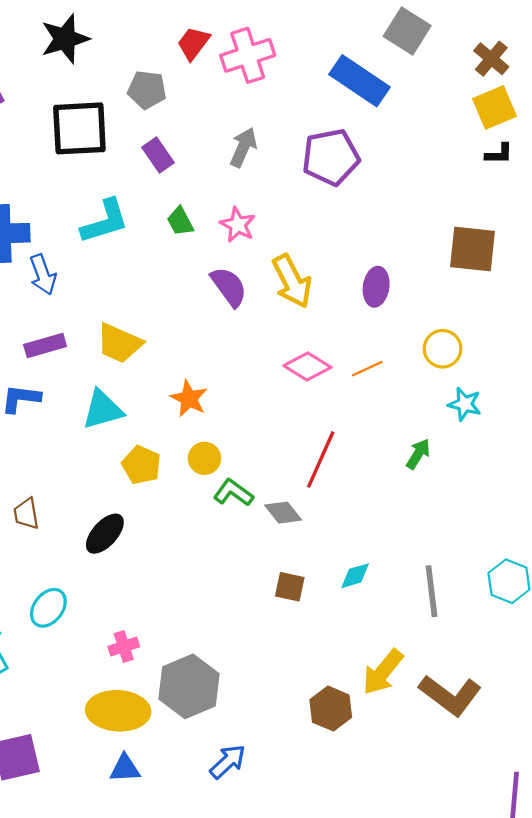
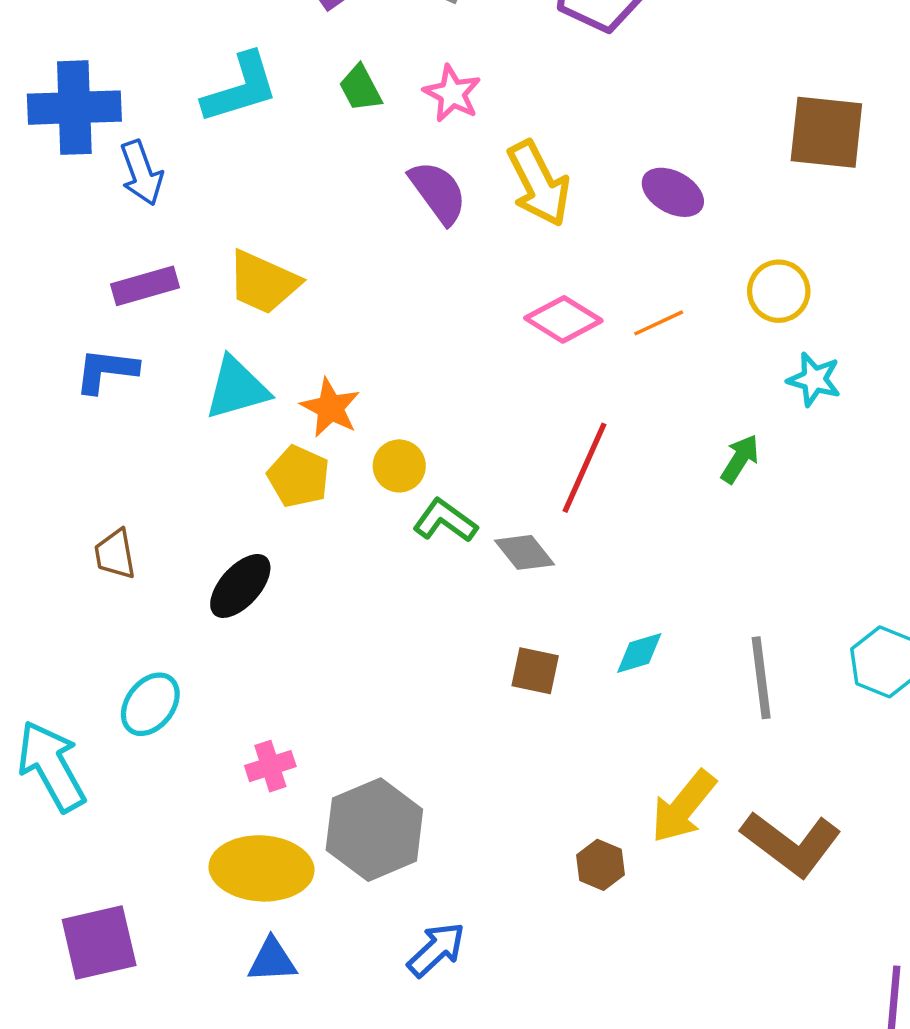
purple ellipse: (376, 287) -> (673, 192), turned -69
orange star: (189, 399) -> (330, 408), moved
brown hexagon: (331, 709) -> (600, 865), size x0.7

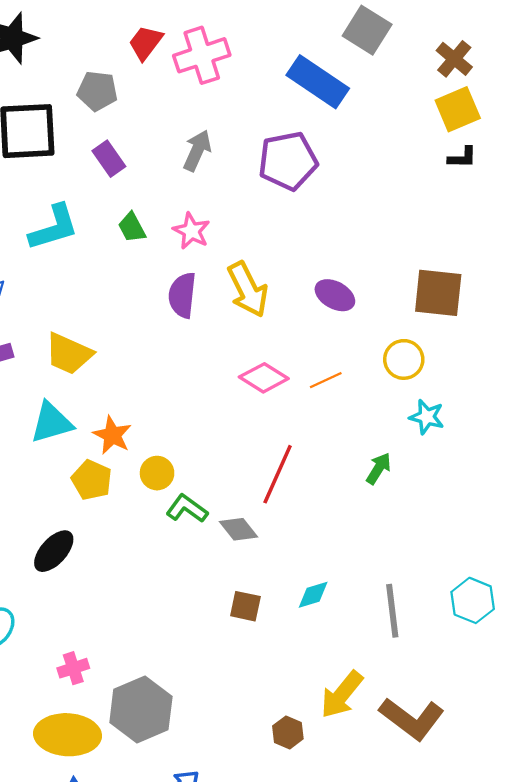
brown square: (826, 132) -> (438, 293), moved
purple semicircle: (438, 192) -> (182, 295), turned -138

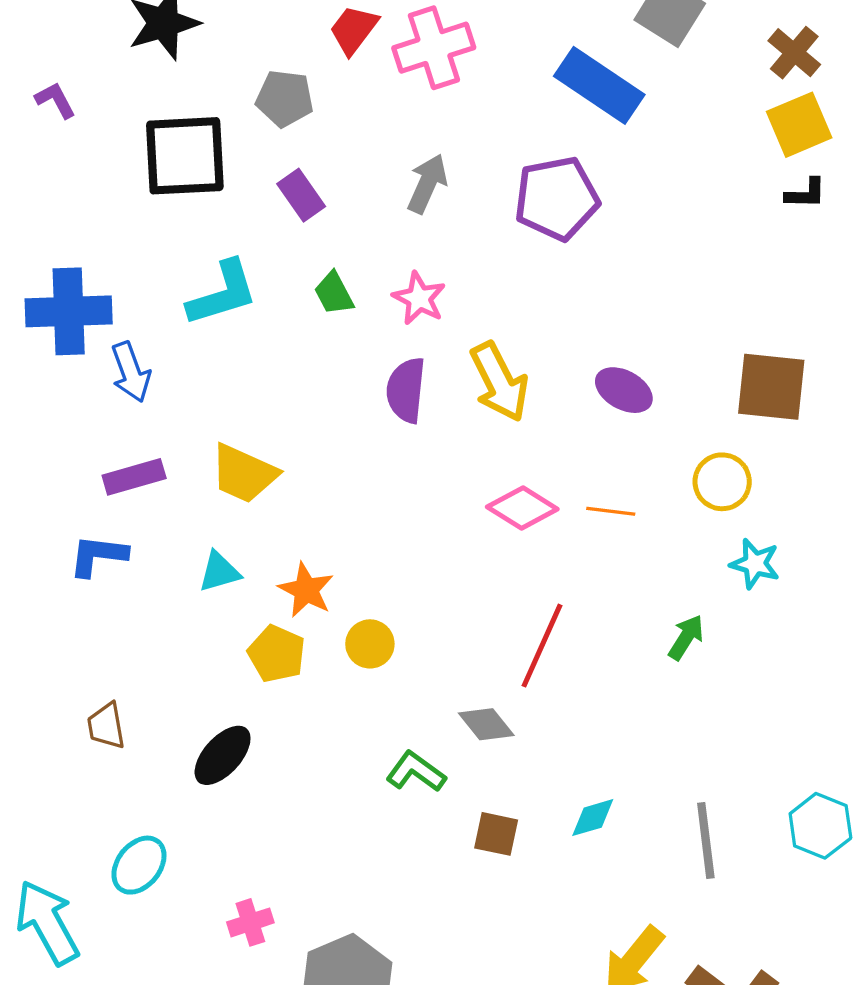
orange line: (326, 380) -> (611, 511), turned 32
cyan triangle: (51, 423) -> (219, 572), size x0.7
green L-shape: (187, 509) -> (416, 772), moved

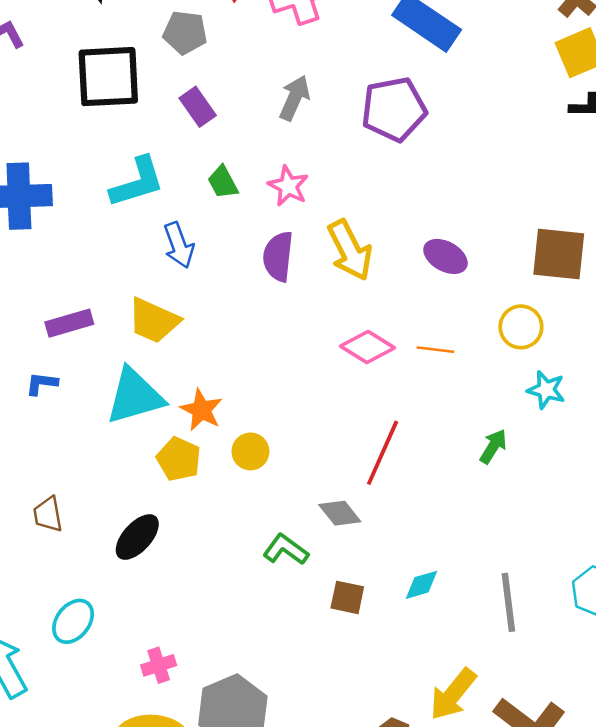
blue arrow: (131, 372) -> (179, 245), moved
blue L-shape: (98, 556) -> (42, 384), size x0.7
cyan triangle: (219, 572) -> (135, 396), size x1.8

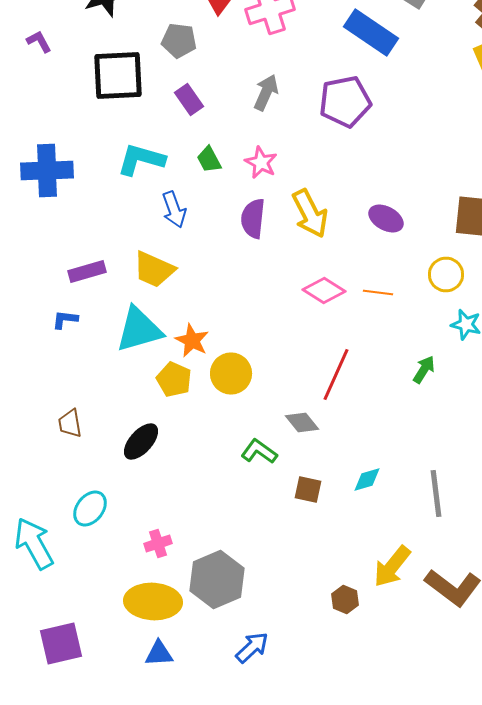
cyan L-shape: (137, 182) -> (141, 160), turned -147
yellow circle: (250, 451) -> (231, 374), size x1.4

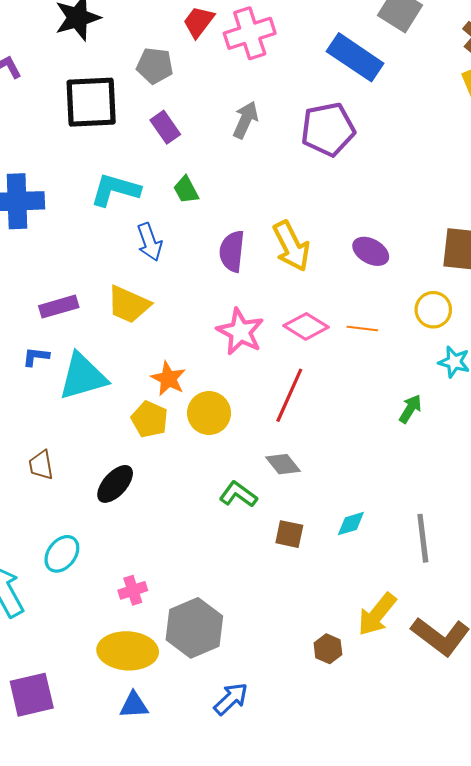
pink star: (261, 162) -> (240, 332), moved, size x1.4
cyan triangle: (139, 330) -> (83, 377), moved
red line: (336, 374) -> (289, 395), moved

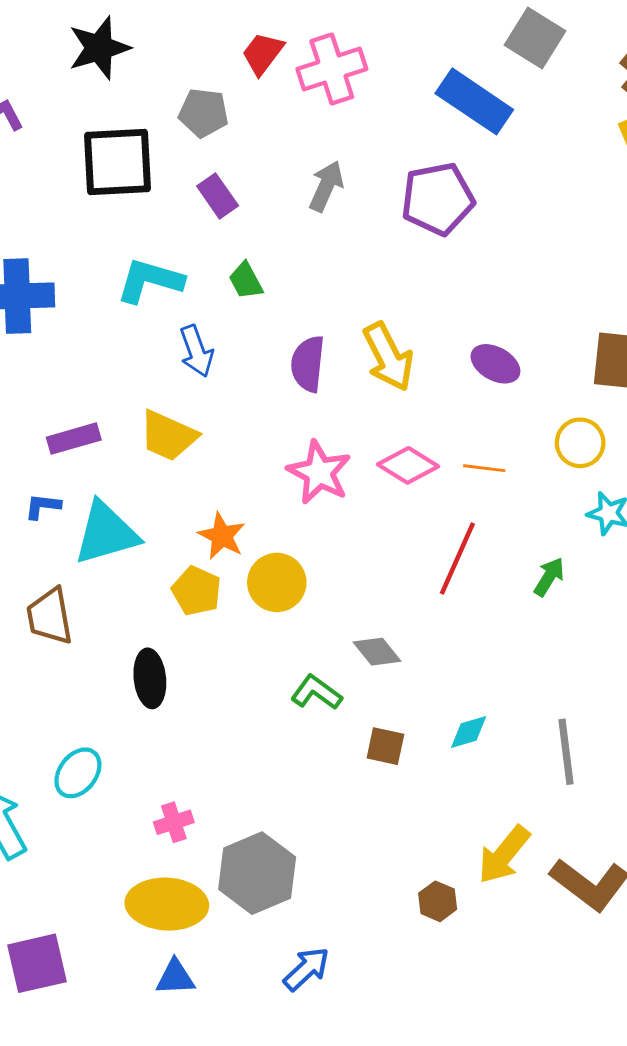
red line: (289, 395) -> (457, 558), moved
brown trapezoid: (41, 465) -> (50, 616), moved, size x1.4
black ellipse: (115, 484) -> (150, 678), turned -48

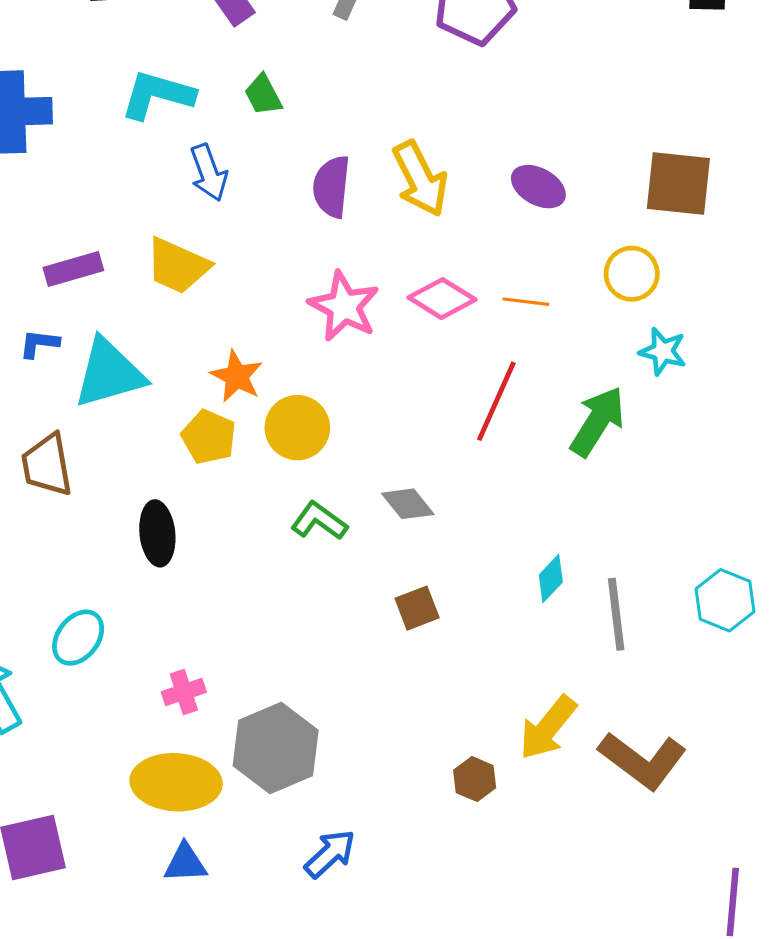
green arrow: (549, 577) -> (597, 421), size x1.6
green L-shape: (316, 692) -> (319, 521), moved
cyan diamond: (469, 732) -> (551, 578), moved, turned -30
brown square: (385, 746) -> (417, 608), turned -33

